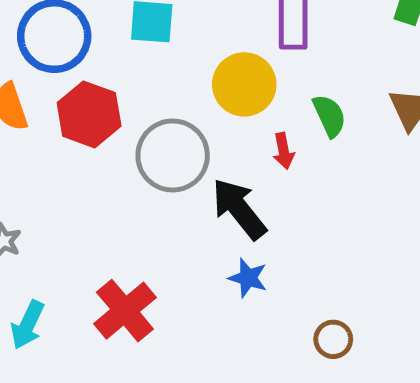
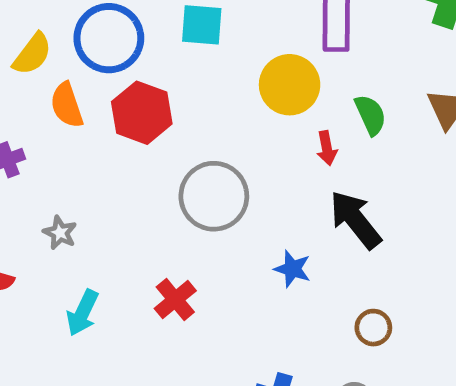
gray circle: (173, 155) -> (214, 196), moved
black arrow: (239, 209) -> (355, 220), moved
red cross: (125, 311) -> (175, 300), size x0.7

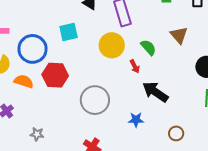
orange semicircle: (67, 105) -> (24, 81), turned 144

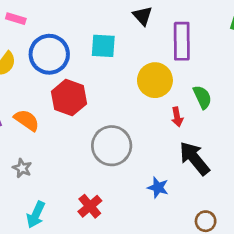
orange semicircle: (24, 81) -> (27, 120), moved

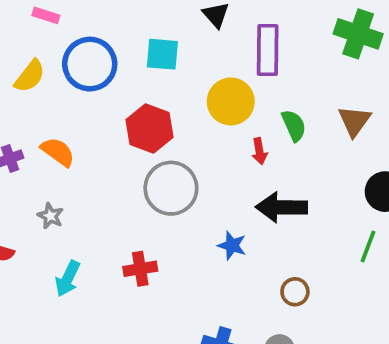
red hexagon: (69, 98) -> (150, 129), moved
black arrow: (194, 158) -> (282, 207), turned -51
red cross: (90, 206) -> (140, 269), turned 30

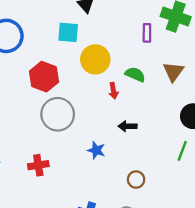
purple rectangle: (268, 50) -> (147, 33), moved, size x0.6
cyan square: (162, 54) -> (68, 32), moved
green semicircle: (294, 125) -> (135, 74), turned -42
black arrow: (282, 207) -> (127, 126), size x0.6

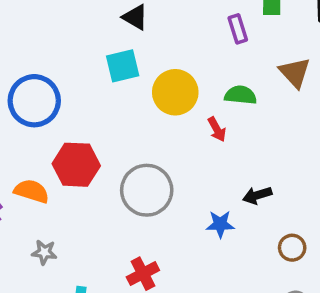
red hexagon: (44, 77) -> (76, 165), moved
black arrow: (127, 126) -> (257, 195), moved

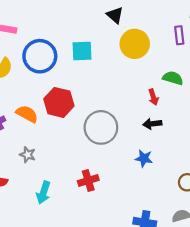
cyan square: (123, 66) -> (82, 51), moved
yellow circle: (175, 92) -> (135, 44), moved
black arrow: (257, 195) -> (152, 124), moved

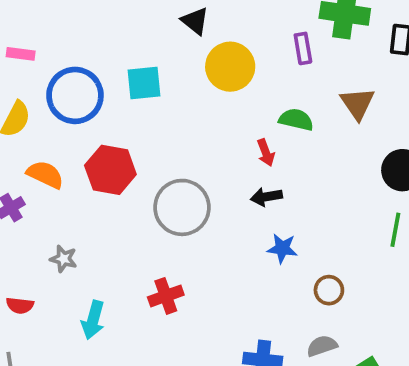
orange semicircle: (27, 114) -> (45, 175), moved
blue star: (144, 158) -> (282, 248), moved

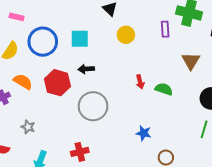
yellow circle: (230, 67) -> (126, 35), size x0.7
green semicircle: (296, 120) -> (164, 89), moved
black arrow: (266, 197) -> (86, 69), moved

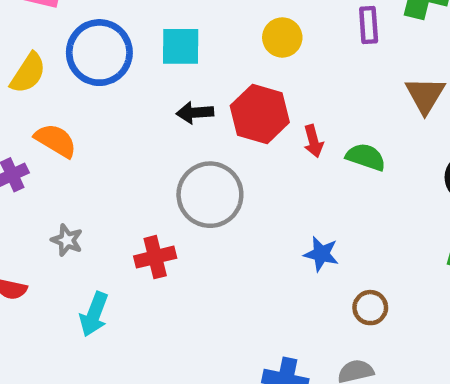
red hexagon: (57, 83) -> (260, 114), moved
red cross: (80, 152) -> (155, 257), moved

